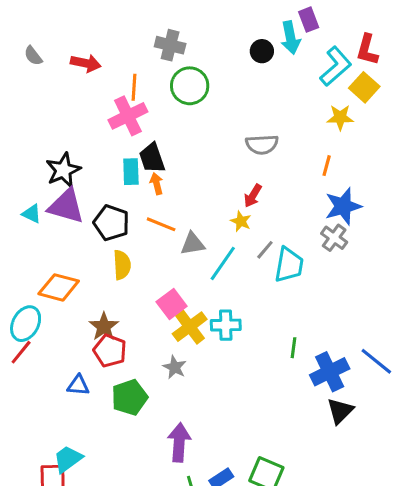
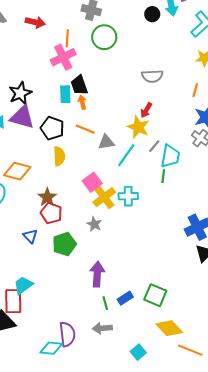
yellow star: (241, 221) -> (138, 127), size x1.6
green line: (293, 348) -> (163, 176), moved
blue triangle: (78, 385) -> (30, 236), turned 42

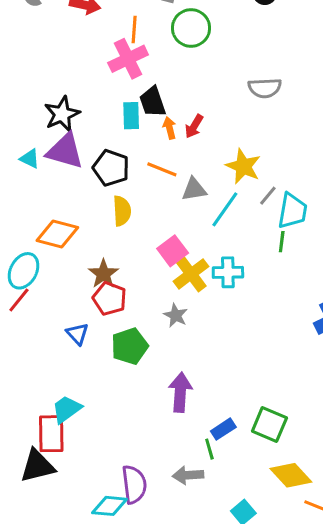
orange arrow: (82, 102) -> (170, 128), moved
red arrow: (146, 110) -> (194, 126), moved
green line: (105, 303) -> (209, 449), moved

